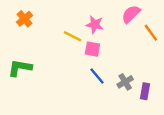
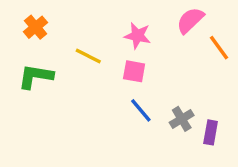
yellow line: (73, 36) -> (88, 56), moved
green L-shape: (20, 68) -> (36, 76), moved

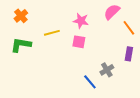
yellow line: (88, 56) -> (52, 33), turned -42
blue line: (141, 110) -> (90, 82), moved
purple rectangle: (211, 132) -> (129, 54), moved

